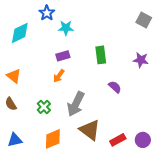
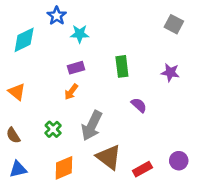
brown semicircle: (11, 104) -> (13, 135), moved
purple circle: (143, 140) -> (179, 161), moved

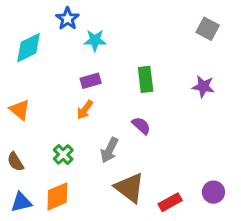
purple semicircle: (139, 105) -> (141, 126), moved
gray arrow: (92, 126) -> (109, 150), size x0.7
orange diamond: (64, 168) -> (57, 196), moved

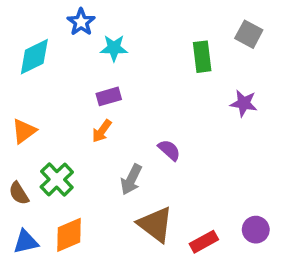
green rectangle: (146, 79) -> (202, 57), moved
orange triangle: (20, 110) -> (24, 131), turned 45
green cross: (63, 154) -> (57, 179), moved, size x1.4

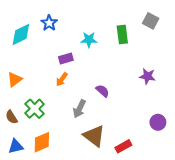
blue star: (81, 22) -> (49, 23), moved
cyan star: (114, 48) -> (89, 40), moved
purple star: (244, 103) -> (147, 76), moved
purple circle: (256, 230) -> (158, 122), moved

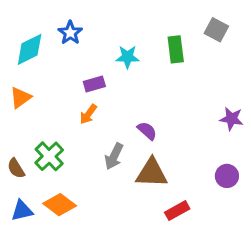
purple star: (147, 76) -> (231, 119), moved
orange triangle: (15, 79) -> (20, 98), moved
brown triangle: (94, 136) -> (152, 173), moved, turned -35
orange diamond: (42, 142) -> (60, 205), turned 60

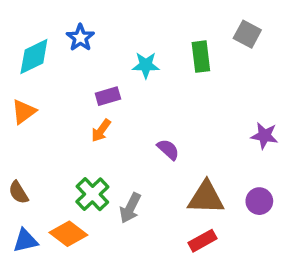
green cross: (49, 156) -> (92, 194), moved
gray arrow: (114, 156) -> (130, 208), moved
brown triangle: (152, 173) -> (206, 198), moved

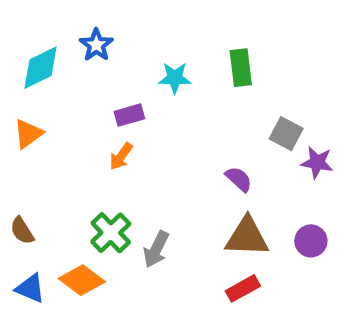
gray square: (247, 34) -> (286, 134), moved
purple semicircle: (168, 149) -> (239, 179), moved
blue triangle: (25, 241) -> (30, 288), turned 36

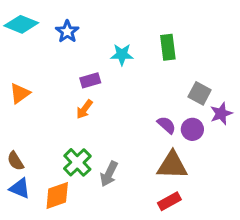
cyan diamond: (41, 68) -> (21, 24), moved, turned 48
purple star: (317, 163) -> (221, 114), turned -30
purple circle: (311, 241) -> (192, 129), moved
orange diamond: (82, 280) -> (57, 195), turned -56
blue triangle: (30, 288) -> (20, 188), moved

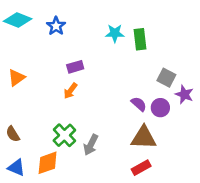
cyan star: (122, 55) -> (115, 33), moved
purple star: (221, 114) -> (184, 94), turned -30
blue triangle: (20, 188) -> (16, 168), moved

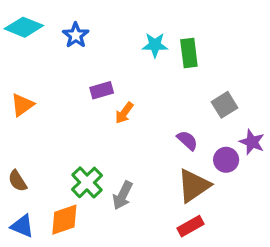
gray square: (166, 78) -> (224, 105), turned 30
orange arrow: (70, 91) -> (124, 113), moved
purple star: (184, 94) -> (252, 142), moved
purple circle: (160, 108) -> (226, 160), moved
brown triangle: (144, 138) -> (194, 186), turned -36

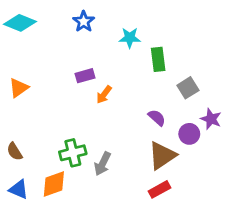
blue star: (76, 35) -> (84, 21), moved
green rectangle: (189, 53) -> (158, 59), moved
green cross: (87, 182) -> (73, 153), turned 30

